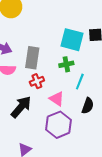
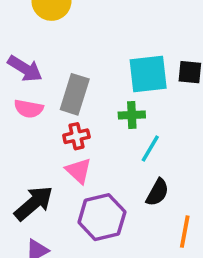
cyan square: (72, 40) -> (148, 74), turned -30
pink triangle: (57, 99) -> (79, 171), moved
black arrow: (21, 107) -> (34, 203), moved

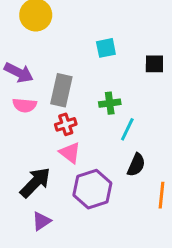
cyan square: (148, 74) -> (106, 48), moved, size x0.6

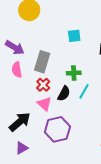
pink semicircle: (25, 105) -> (17, 70), turned 70
red cross: (66, 124) -> (43, 85), turned -32
black semicircle: (136, 165) -> (64, 94), moved

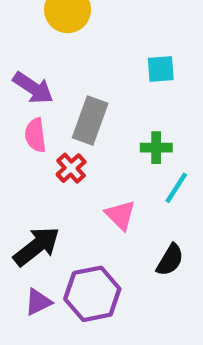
red cross: (43, 85) -> (71, 168), moved
black semicircle: (64, 94) -> (170, 260), moved
pink triangle: (44, 104) -> (120, 215), moved
purple hexagon: (57, 129) -> (92, 294), moved

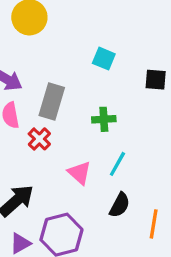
cyan square: (161, 69) -> (104, 59), turned 30
cyan line: (176, 188) -> (117, 164), moved

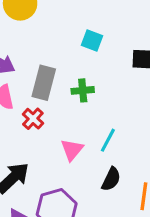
green cross: (104, 119) -> (83, 90), moved
pink triangle: (79, 173) -> (72, 150), turned 30

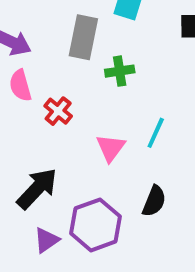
gray rectangle: (44, 83) -> (83, 37), moved
black semicircle: (111, 179) -> (154, 201), moved

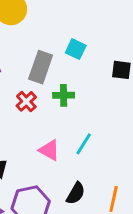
red cross: (58, 111) -> (26, 101), moved
pink triangle: (111, 148) -> (49, 150), turned -45

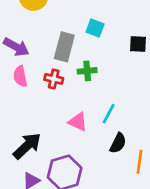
red cross: (26, 101) -> (54, 79), turned -30
black semicircle: (76, 193) -> (118, 143), moved

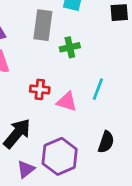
red cross: (54, 79) -> (40, 89), moved
black semicircle: (118, 143) -> (106, 142), moved

